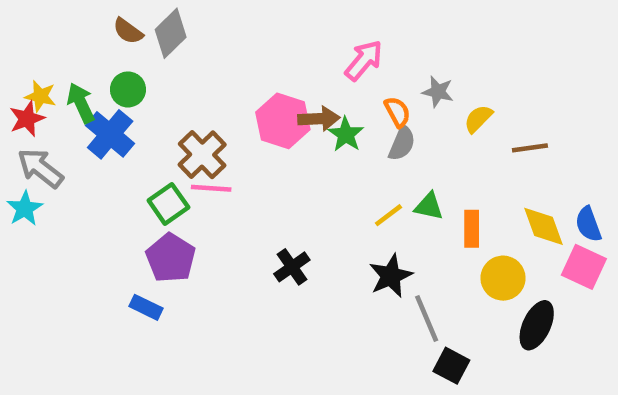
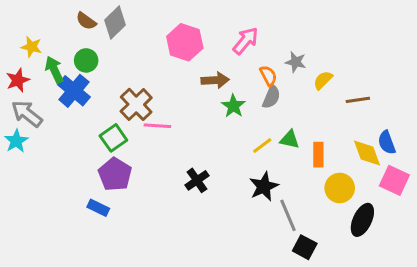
yellow star: (40, 96) -> (31, 47), moved
pink hexagon: (283, 121) -> (185, 42), moved
green star: (346, 134) -> (233, 106), moved
pink line: (211, 188) -> (157, 126), moved
blue semicircle: (588, 224) -> (387, 142), moved

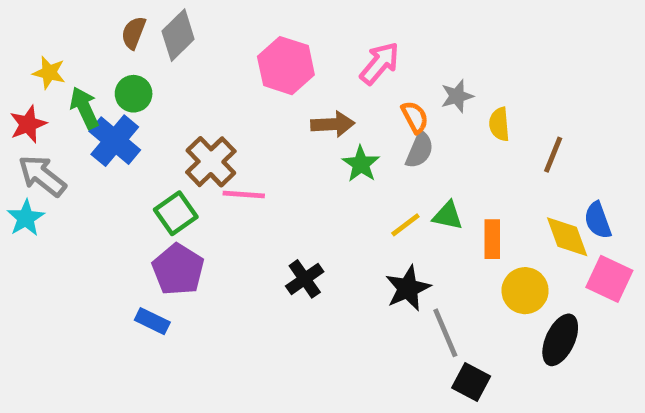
brown semicircle: (86, 21) -> (134, 33), turned 75
gray star: (296, 62) -> (457, 96), turned -30
yellow semicircle: (323, 80) -> (499, 124), turned -50
brown line: (358, 100) -> (553, 155), turned -60

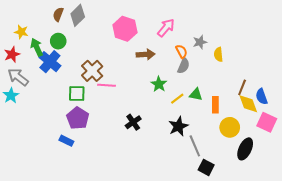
brown line: (553, 155) -> (242, 87), moved
green star: (361, 164) -> (159, 84), moved
green square: (176, 213) -> (77, 93), turned 36

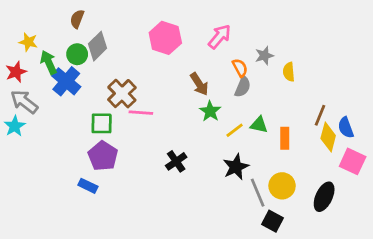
gray diamond: (78, 15) -> (97, 46), moved
brown arrow: (146, 54) -> (199, 84), moved, turned 60
yellow diamond: (248, 104) -> (328, 137), turned 35
yellow circle: (230, 127) -> (282, 186), moved

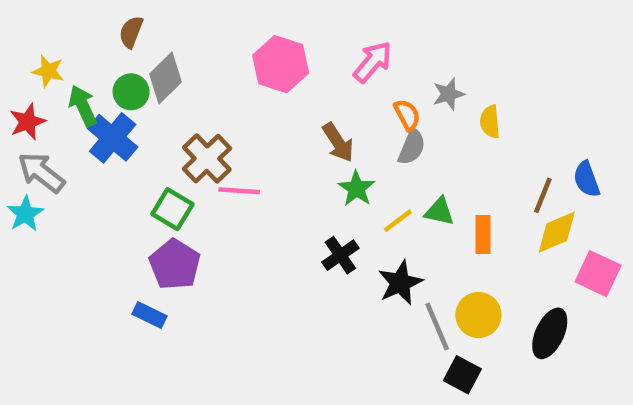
green square: (102, 123) -> (172, 209), turned 30
blue semicircle: (346, 127) -> (587, 179), moved
yellow diamond: (328, 137) -> (557, 232), turned 52
black cross: (176, 161) -> (340, 255), moved

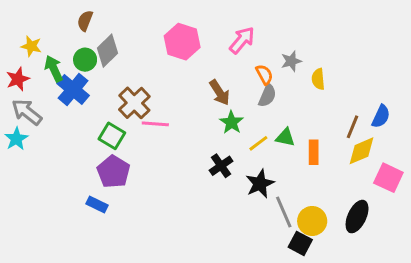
blue semicircle: (587, 179) -> (381, 116), turned -135
yellow circle: (478, 315) -> (312, 221), moved

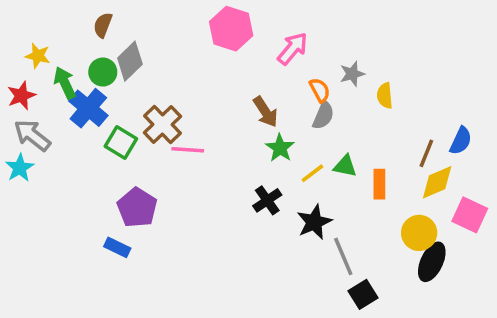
pink hexagon: (182, 42) -> (231, 29), moved
green square: (112, 136) -> (121, 143), moved
yellow circle: (312, 221) -> (419, 233), moved
black square: (300, 243) -> (363, 294), turned 30

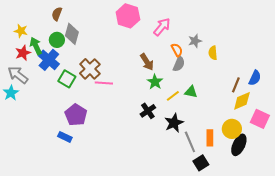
gray diamond: (130, 61) -> (72, 34), turned -30
red star: (21, 96) -> (23, 53), moved
orange rectangle: (379, 184) -> (210, 138), moved

